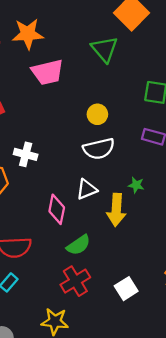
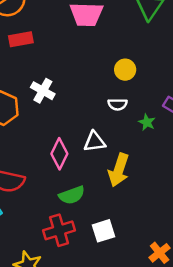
white semicircle: (99, 149) -> (117, 104), size x0.6
green star: (136, 185) -> (147, 122), moved
white square: (126, 289) -> (103, 231), moved

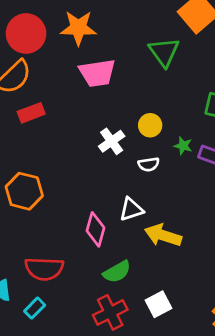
white cross: (43, 91) -> (112, 141), moved, turned 35
green star: (147, 122) -> (183, 146), moved
yellow arrow: (119, 170) -> (163, 235), turned 100

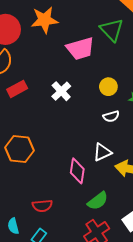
pink trapezoid: (97, 73) -> (80, 49), moved
white cross: (112, 141) -> (61, 91), moved
red semicircle: (44, 269) -> (42, 206), size x0.7

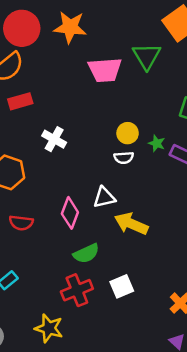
yellow circle: (108, 87) -> (128, 133), moved
white cross: (61, 91) -> (54, 139), moved, turned -30
red semicircle: (42, 206) -> (21, 223), moved

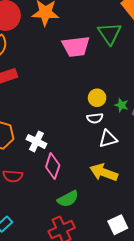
white cross: (54, 139) -> (36, 141), moved
white triangle: (104, 197) -> (108, 139), moved
white square: (122, 286) -> (118, 225), moved

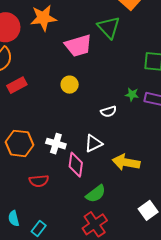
yellow circle: (97, 98) -> (70, 85), moved
white triangle: (108, 139) -> (93, 143), moved

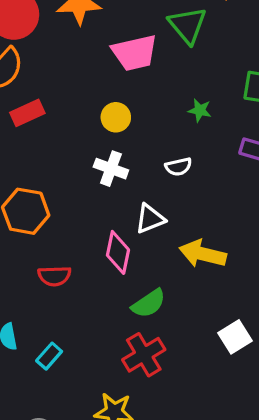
green star: (132, 94) -> (200, 110), moved
white cross: (56, 144) -> (111, 169), moved

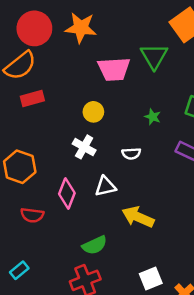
pink diamond: (118, 252) -> (67, 193), moved

